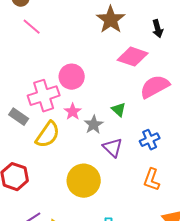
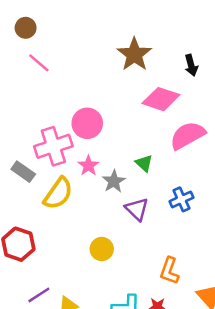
orange L-shape: (152, 180) -> (169, 271), moved
yellow circle: (84, 181) -> (102, 249), size x0.6

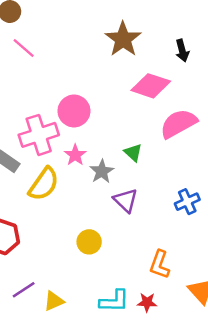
blue cross: (181, 199) -> (187, 202), moved

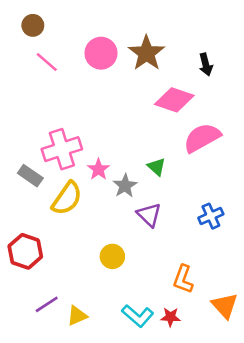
pink circle: (74, 111) -> (101, 53), moved
cyan L-shape: (114, 301) -> (138, 316), turned 40

